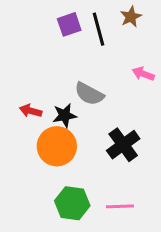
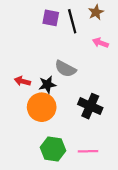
purple square: (69, 24) -> (51, 18), turned 30
pink arrow: (143, 74) -> (100, 43), moved
black cross: (123, 145) -> (90, 106), turned -30

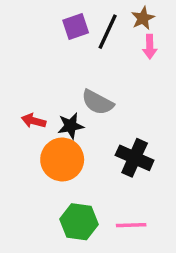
purple square: (51, 18) -> (76, 27), turned -30
black line: (72, 21) -> (108, 32), turned 40
pink arrow: (100, 43) -> (150, 47), moved, turned -112

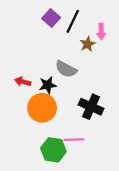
brown star: (143, 18) -> (88, 44), moved
purple square: (76, 27) -> (51, 18), turned -30
pink line: (131, 225) -> (74, 140), moved

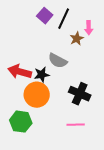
red arrow: (23, 82) -> (20, 72), size x1.6
pink line: (74, 140) -> (76, 125), moved
green hexagon: (53, 150) -> (21, 122), moved

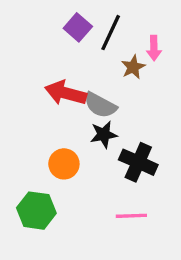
red arrow: (20, 72) -> (66, 93), moved
black star: (42, 75) -> (104, 135), moved
orange circle: (37, 95) -> (64, 164), size x0.7

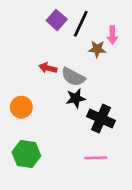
brown star: (133, 67) -> (97, 49), turned 30
red arrow: (66, 93) -> (48, 68), size x0.6
orange circle: (64, 164) -> (21, 107), moved

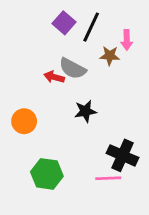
gray semicircle: (73, 77) -> (73, 68), moved
black cross: (101, 119) -> (122, 155), moved
green hexagon: (26, 154) -> (47, 174), moved

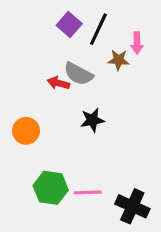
black cross: (122, 155) -> (132, 206), moved
pink line: (108, 178) -> (88, 192), moved

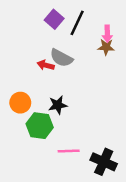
brown star: (118, 60) -> (106, 47), moved
black star: (92, 120) -> (58, 105), moved
green hexagon: (51, 188) -> (40, 126), moved

